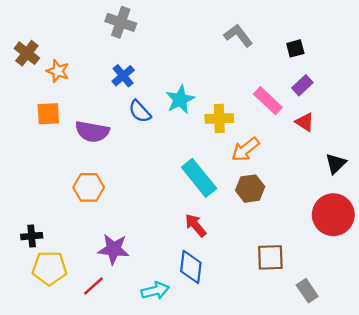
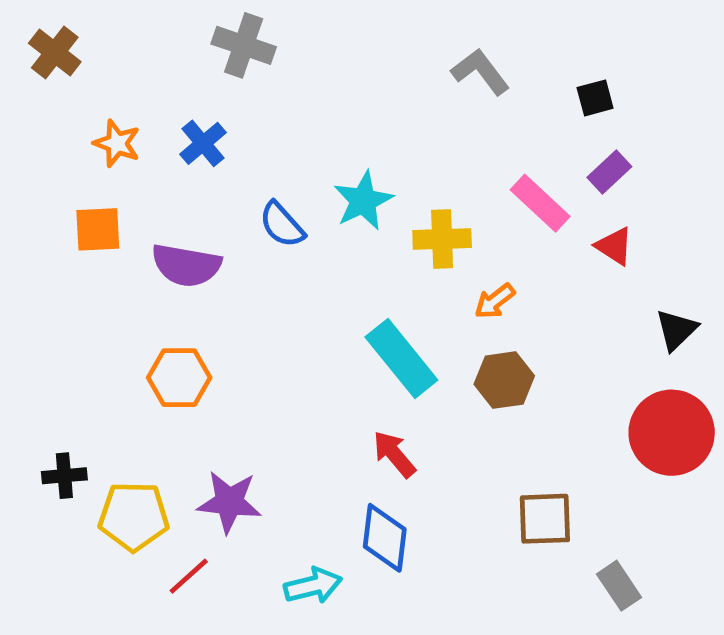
brown cross: (27, 53) -> (55, 53), moved
blue cross: (123, 76) -> (203, 143), moved
orange arrow: (245, 149) -> (495, 301), size x0.7
yellow pentagon: (49, 268) -> (134, 516), moved

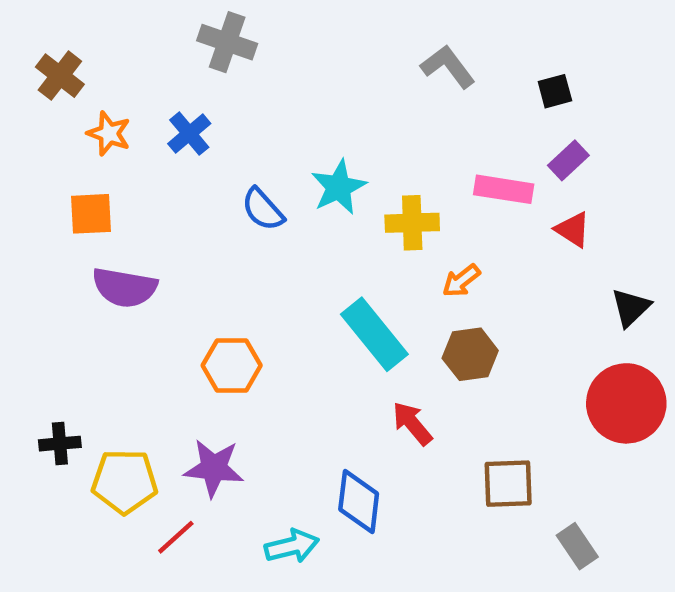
brown cross: (55, 53) -> (60, 76), moved
pink rectangle: (540, 203) -> (504, 189), turned -34
purple semicircle: (186, 265) -> (125, 287), moved
orange hexagon: (179, 378) -> (232, 365), moved
red arrow: (394, 454) -> (412, 423), moved

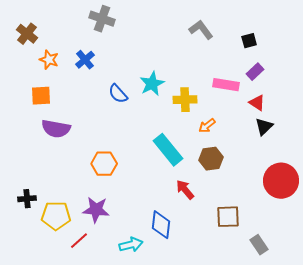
black triangle: (631, 308) -> (264, 127), moved

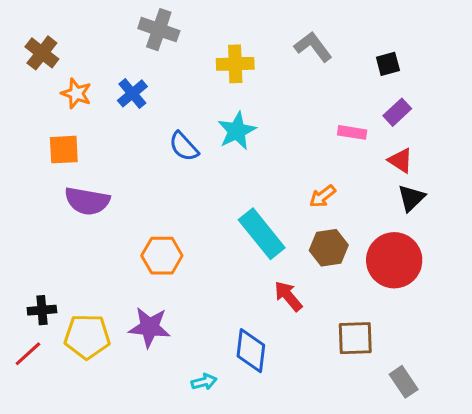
pink rectangle: (226, 85) -> (352, 132), size x0.7
yellow cross: (185, 100) -> (235, 64), moved
red circle: (281, 181) -> (394, 260), moved
red line: (79, 241) -> (28, 354), moved
cyan arrow: (131, 245) -> (204, 382), size x0.7

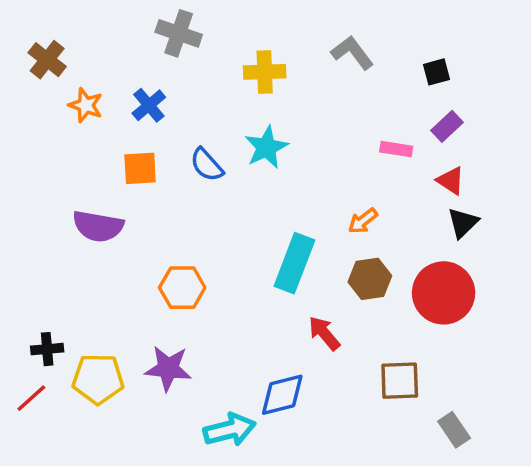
orange square: (64, 150) -> (140, 168), moved
cyan rectangle: (262, 234) -> (294, 263), turned 60
blue diamond: (251, 351) -> (282, 395), turned 69
cyan arrow: (204, 382) -> (230, 430), size x1.8

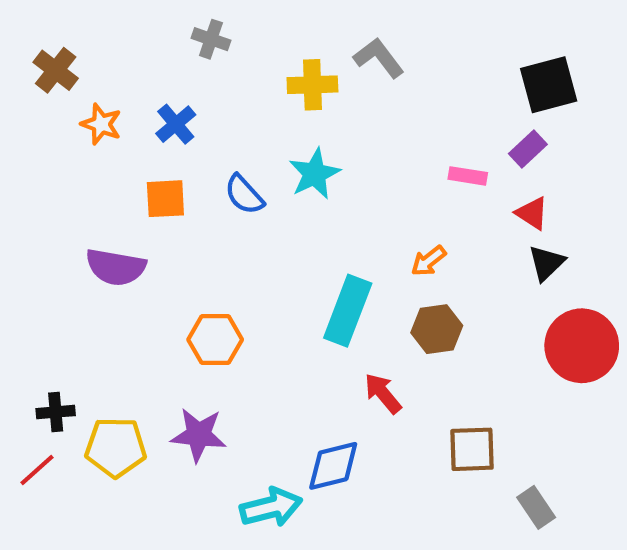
gray cross: (179, 33) -> (211, 39), size x0.7
gray L-shape: (352, 53) -> (379, 58), moved
black square: (437, 72) -> (549, 85), moved, size x1.8
red circle: (444, 293) -> (582, 346), moved

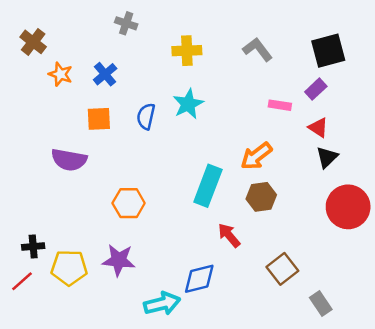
gray L-shape: (379, 58) -> (258, 49), moved
blue semicircle: (244, 195) -> (146, 116), turned 55
orange arrow: (428, 261) -> (256, 156), size x1.5
brown square: (472, 449) -> (282, 269), turned -36

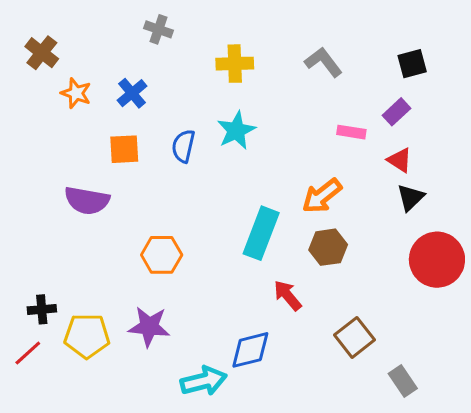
black square: (328, 51) -> (412, 64), size x0.7

